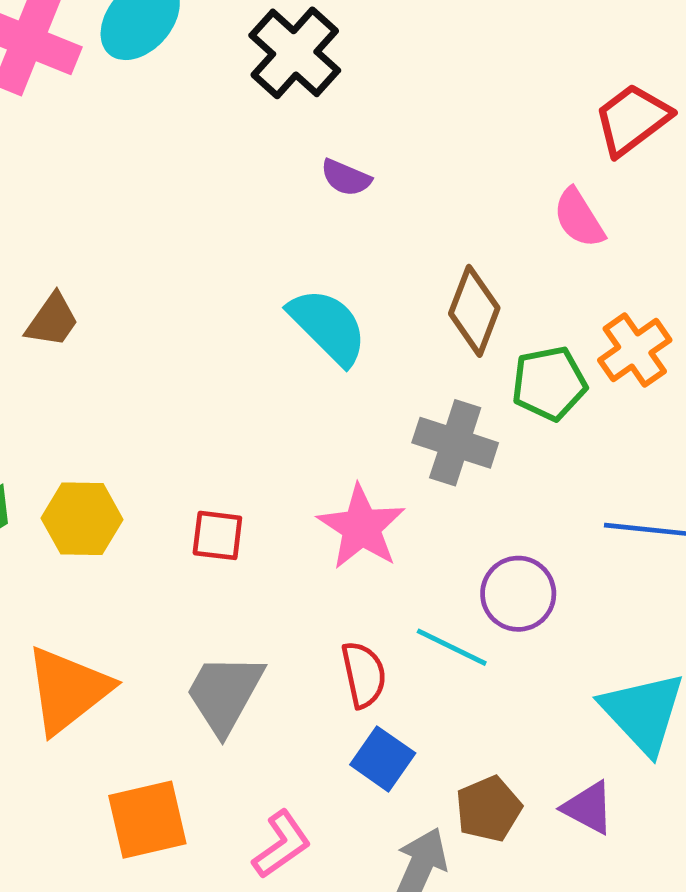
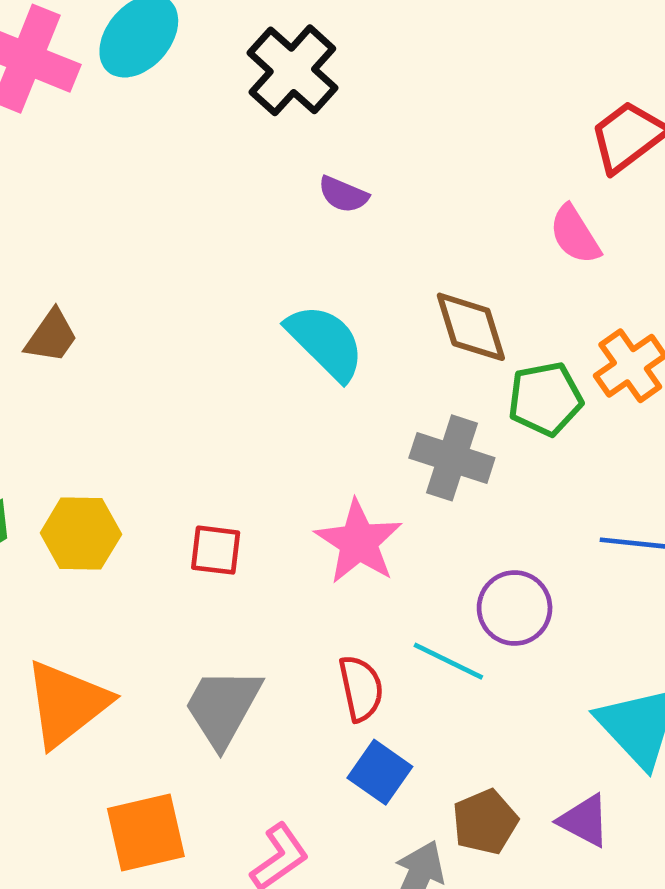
brown diamond: (474, 311) -> (471, 327), turned -38

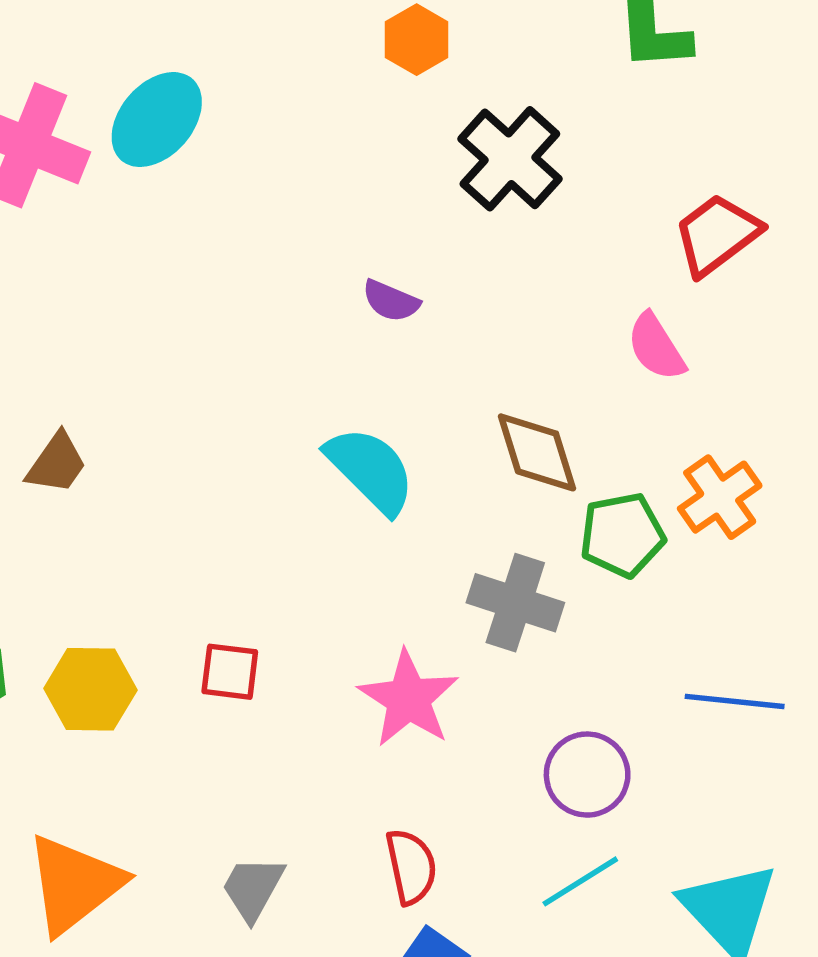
black cross: (292, 70) -> (510, 159), moved
red square: (216, 550) -> (230, 672), moved
cyan line: (448, 661) -> (580, 881), moved, turned -58
gray trapezoid: (223, 707) -> (253, 888), size x0.7

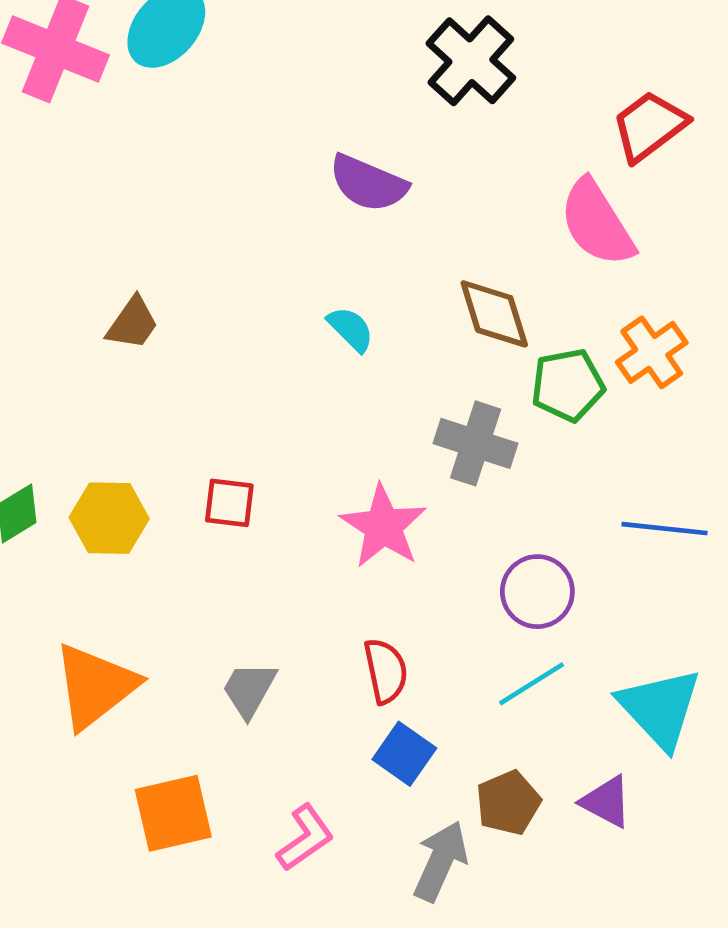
purple semicircle: (391, 301) -> (368, 183), size x1.6
pink semicircle: (656, 347) -> (597, 223), size x1.5
brown trapezoid: (57, 463) -> (132, 323), moved
cyan semicircle: (371, 470) -> (351, 329), size x0.6

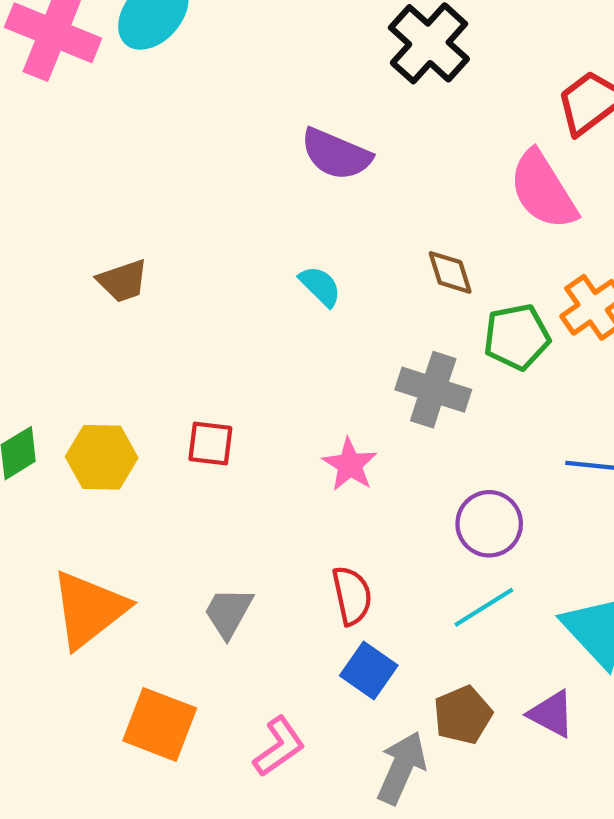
brown diamond: (494, 314) -> (450, 272), size x0.7
brown trapezoid: (132, 323) -> (123, 281), turned 36
pink star: (383, 526) -> (350, 465), size x0.7
orange square: (173, 813) -> (160, 724), turned 34

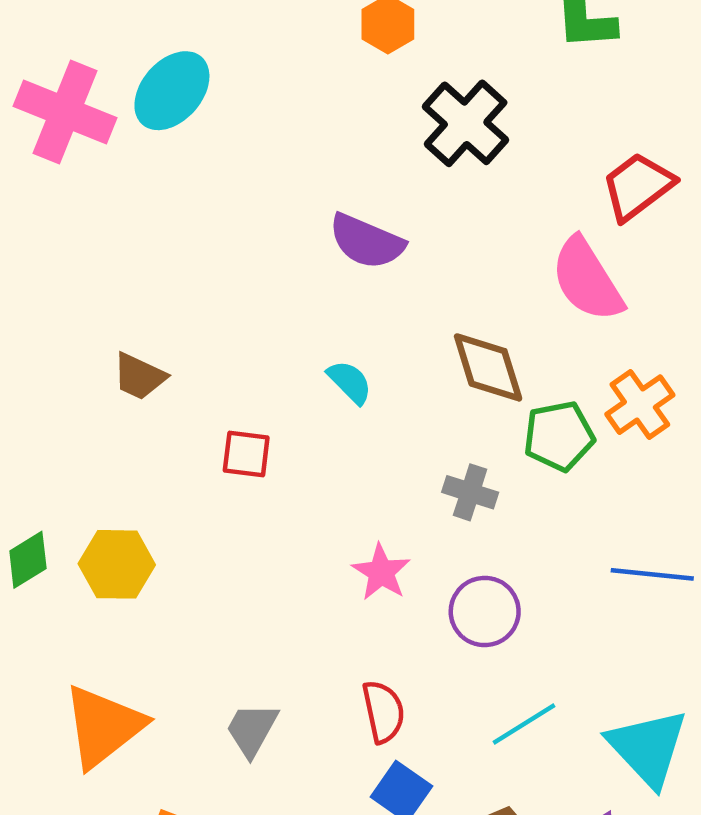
brown diamond: (450, 272) -> (488, 367), size x1.5
brown trapezoid: (123, 281) -> (139, 376), turned 44
gray cross: (433, 390) -> (470, 492), size x0.7
red square: (210, 444) -> (246, 454), moved
purple circle: (489, 524) -> (485, 612), moved

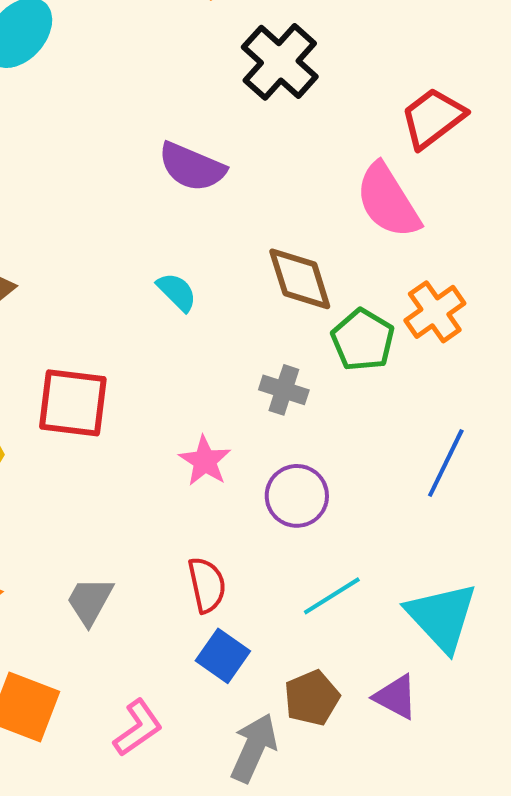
green pentagon: (559, 436) -> (363, 340), turned -30
red square: (246, 454) -> (73, 403), moved, size x1.6
blue line: (652, 574) -> (446, 463), turned -70

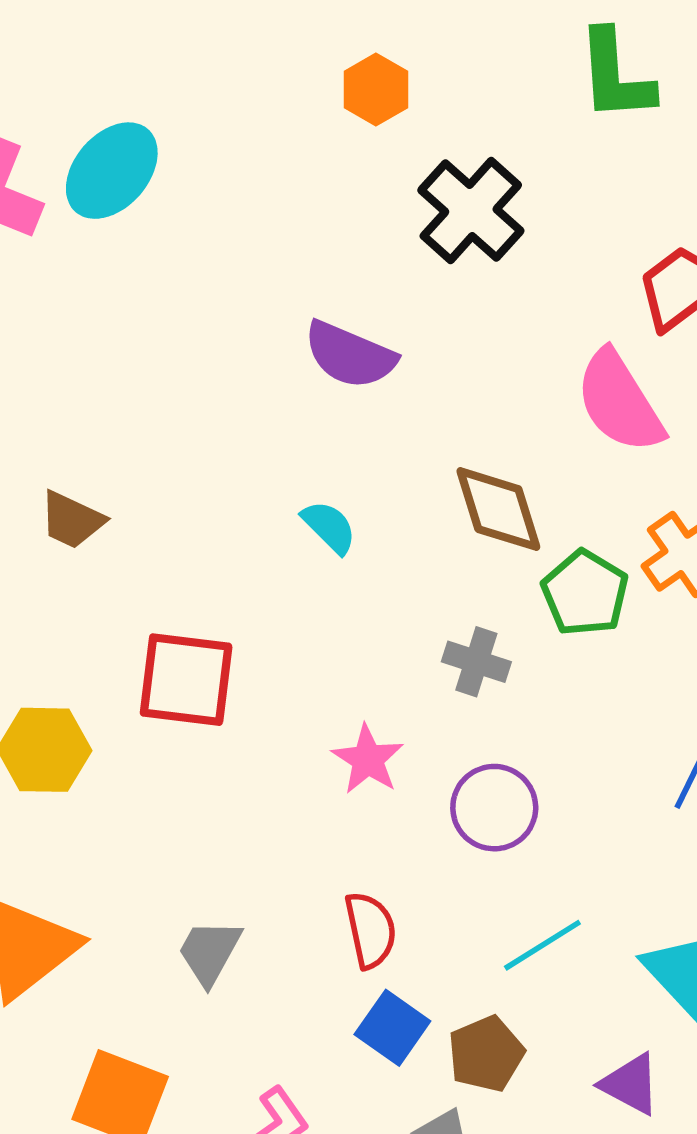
brown pentagon: (312, 698) -> (486, 1054), moved

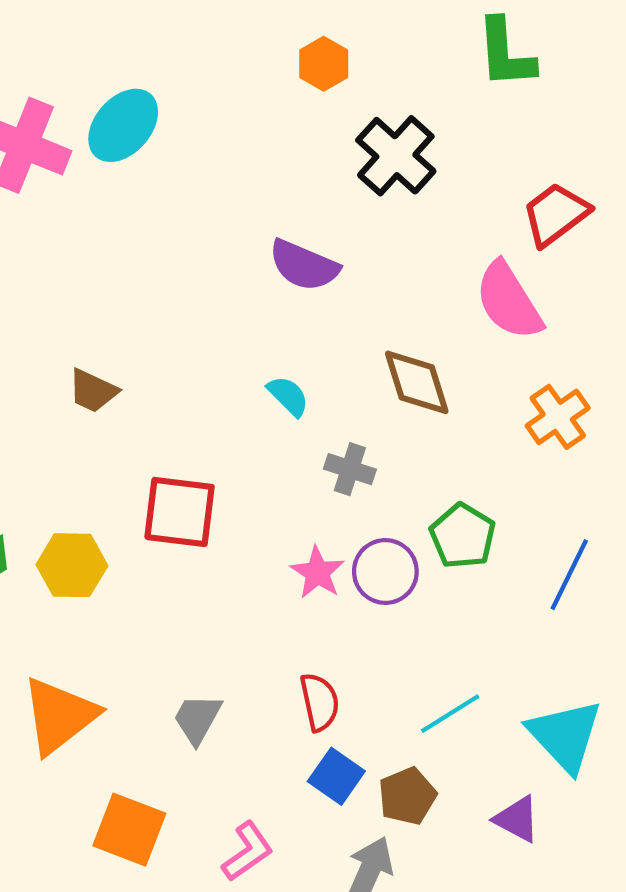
green pentagon: (585, 593) -> (463, 536), moved
gray cross: (476, 662) -> (350, 469), moved
purple circle: (494, 808) -> (385, 571), moved

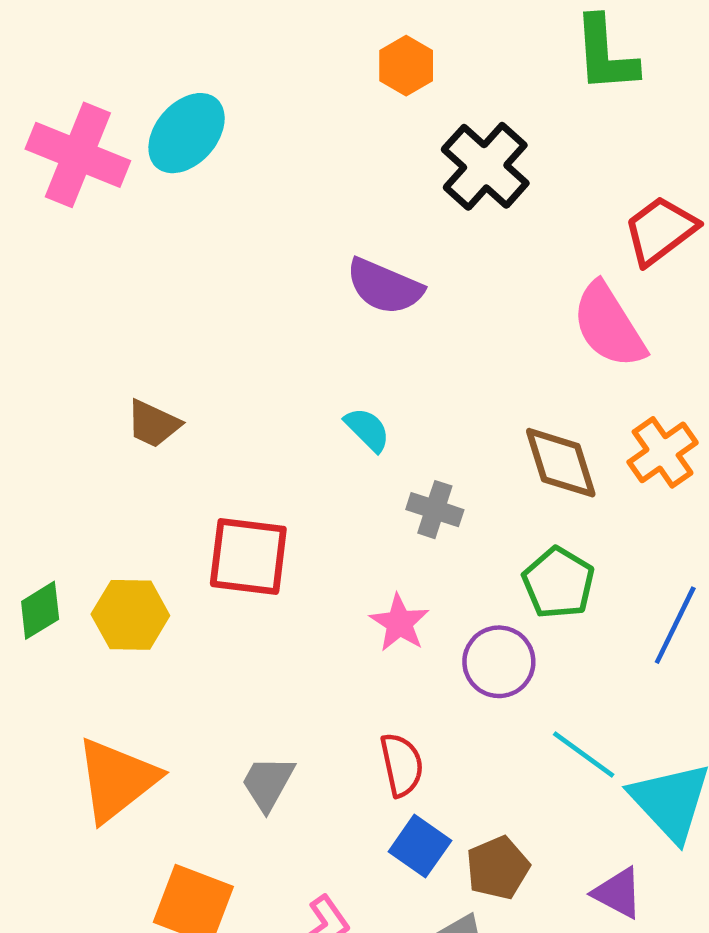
brown diamond: (417, 382) -> (561, 463), moved
purple circle: (385, 571) -> (499, 662), moved
cyan line: (450, 714) -> (584, 754), moved, turned 68

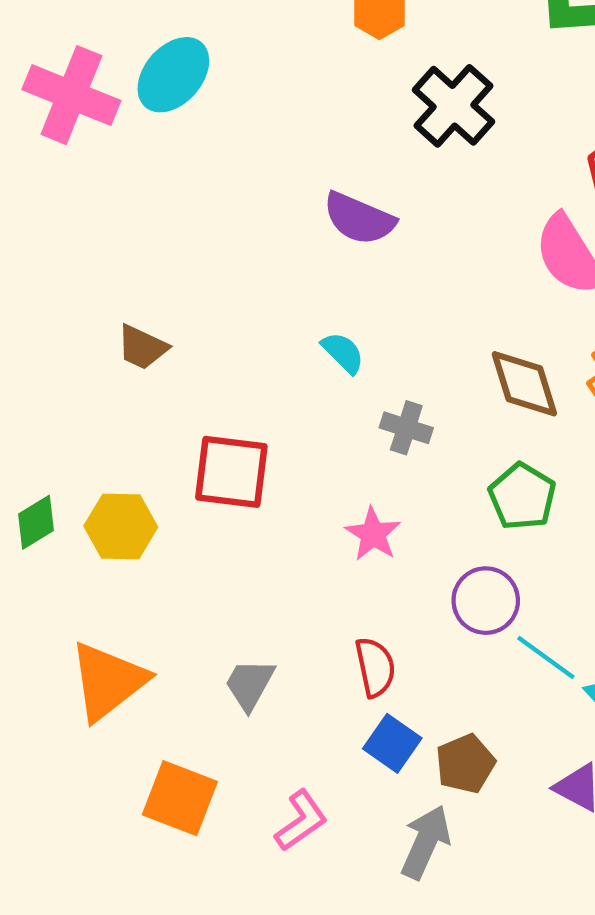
purple circle: (499, 662) -> (486, 601), moved

